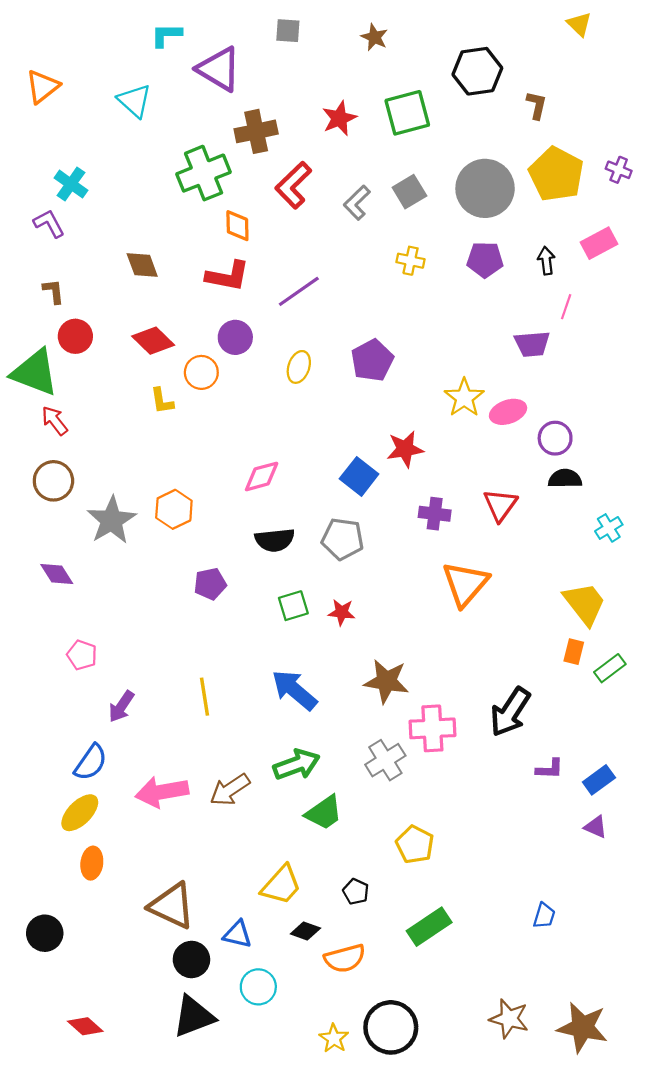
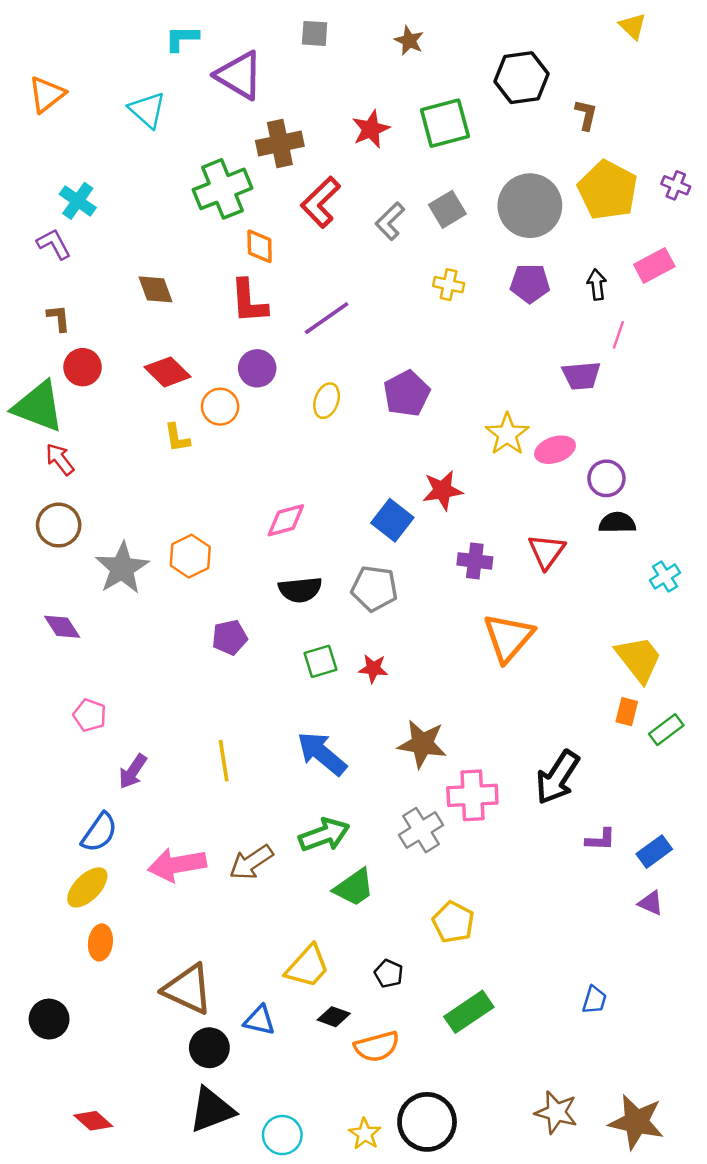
red L-shape: (228, 276) -> (249, 301), turned 75
cyan circle: (258, 987) -> (282, 1135), moved

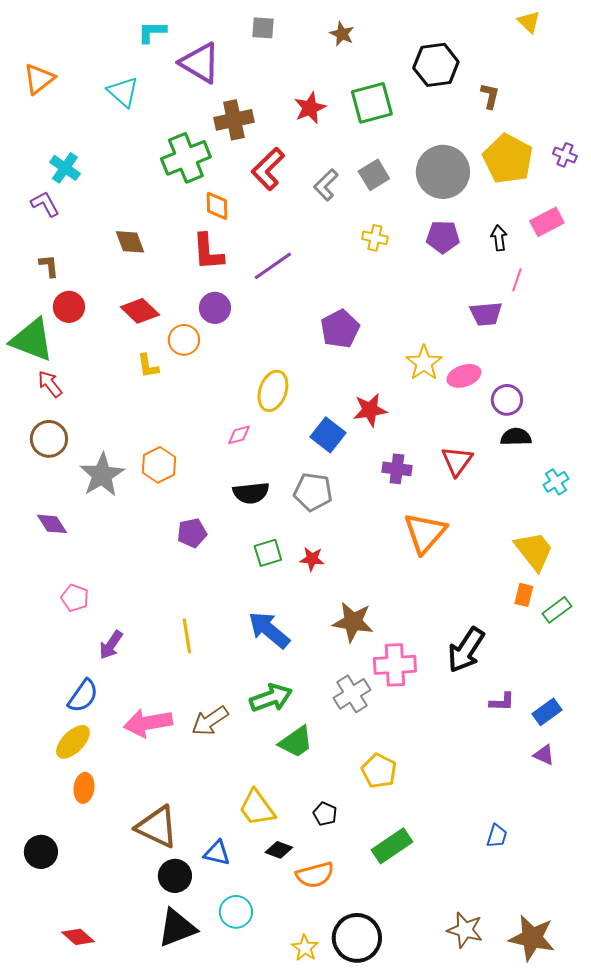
yellow ellipse: (327, 401) -> (273, 391), moved, size x1.4
pink diamond: (286, 520) -> (239, 435), size x0.7
yellow trapezoid: (307, 966) -> (257, 808), turned 102
cyan circle: (282, 1135) -> (236, 912), moved

